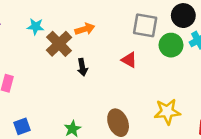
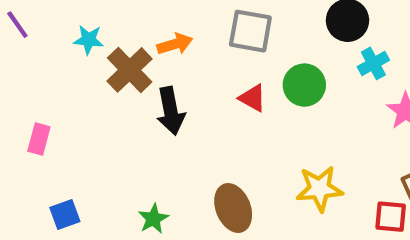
gray square: (145, 25) -> (250, 31), moved
green circle: (171, 45) -> (304, 85), moved
black arrow: (82, 67) -> (171, 111), size x1.5

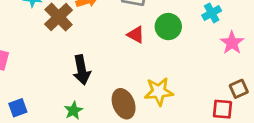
black arrow: (171, 111) -> (82, 70), moved
yellow star: (319, 189) -> (159, 92), moved

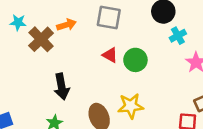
green circle: (168, 27) -> (135, 60), moved

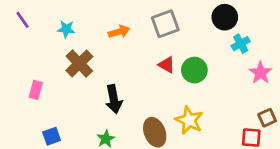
gray square: (109, 18) -> (165, 24), turned -30
brown cross: (41, 39) -> (79, 63), moved
yellow star: (131, 106) -> (189, 120), turned 30

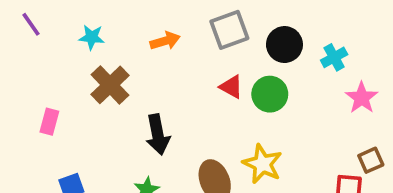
black circle: (225, 17) -> (284, 45), moved

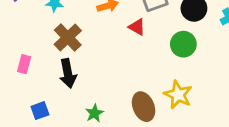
red triangle: (231, 87) -> (137, 27), moved
black arrow: (158, 135) -> (68, 73), moved

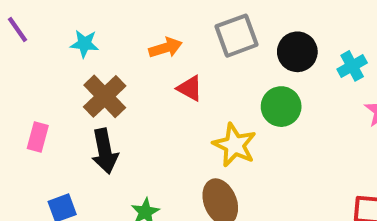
red triangle: (137, 27) -> (190, 88), moved
yellow star: (178, 95) -> (234, 145), moved

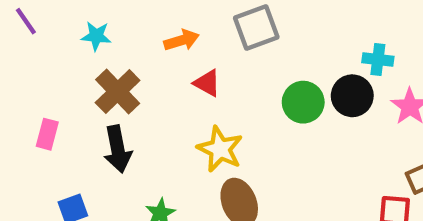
black circle: (297, 52) -> (352, 96), moved
cyan cross: (352, 66) -> (378, 59), turned 36
yellow star: (234, 145) -> (220, 149), moved

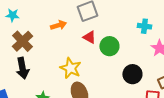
orange arrow: (182, 40) -> (58, 25), moved
red triangle: (207, 83) -> (89, 37), moved
black circle: (352, 96) -> (132, 74), moved

